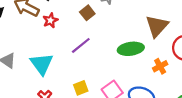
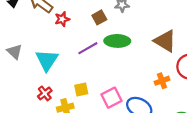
brown triangle: (157, 26) -> (165, 41), turned -50
green ellipse: (131, 49) -> (117, 41), moved

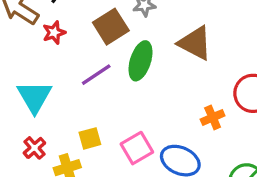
brown square: (99, 17) -> (111, 27), size x1.5
green ellipse: (117, 41) -> (140, 61), turned -70
brown triangle: (165, 41) -> (195, 43), moved

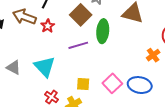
purple line: (96, 75) -> (78, 45), turned 30
yellow square: (90, 138) -> (83, 84), turned 32

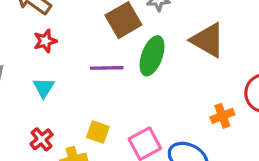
red star: (48, 26) -> (45, 41), moved
cyan triangle: (45, 67) -> (44, 88), size x0.6

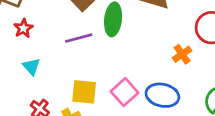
yellow square: (98, 132) -> (84, 92), size x1.4

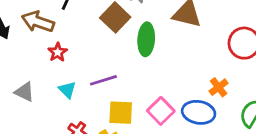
purple line: (79, 38) -> (103, 80), moved
orange cross: (182, 54) -> (219, 87), moved

